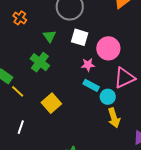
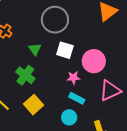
cyan circle: (108, 97) -> (69, 117), moved
yellow square: (51, 103) -> (34, 105), moved

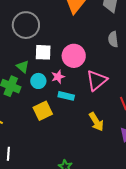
green triangle: (35, 49) -> (23, 67), moved
yellow square: (34, 105) -> (43, 111), moved, turned 30
cyan circle: (69, 117) -> (38, 81), moved

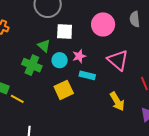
pink circle: (74, 56) -> (103, 24), moved
pink triangle: (97, 80) -> (118, 60), turned -40

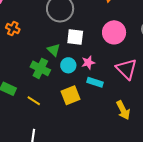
yellow line: (17, 99) -> (34, 101), moved

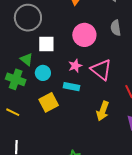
pink star: (88, 63) -> (75, 66), moved
yellow arrow: (123, 110) -> (103, 111), turned 54

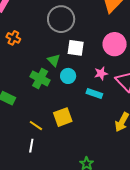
yellow square: (49, 102) -> (63, 117), moved
yellow line: (13, 112) -> (36, 126), moved

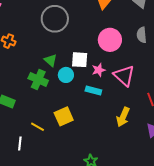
white square: (76, 48) -> (80, 60), moved
white line: (31, 146) -> (20, 143), moved

